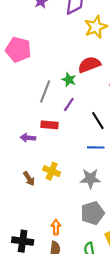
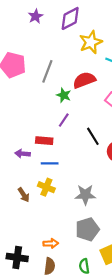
gray line: (45, 92) -> (47, 71), moved
blue line: (96, 147) -> (50, 163), moved
orange arrow: (56, 227) -> (51, 243), turned 88

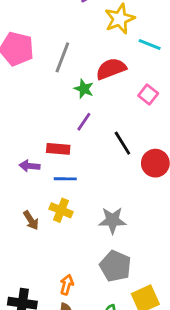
gray pentagon: (87, 229) -> (115, 266), turned -30
orange arrow: (51, 243) -> (67, 285), turned -72

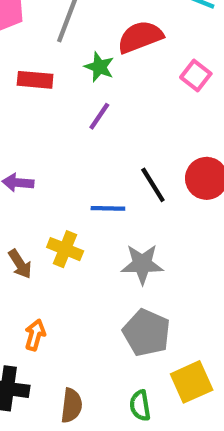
black line: (122, 143) -> (153, 185), moved
red rectangle: (58, 149) -> (35, 80), moved
blue line: (65, 179) -> (108, 208), moved
orange arrow: (67, 285) -> (35, 335), moved

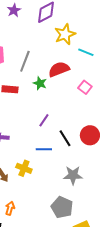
purple line: (99, 116) -> (44, 120), moved
gray star: (142, 264) -> (73, 175), moved

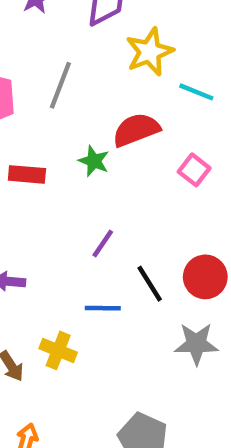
gray line: (25, 61) -> (60, 85), moved
gray star: (73, 175) -> (196, 344), moved

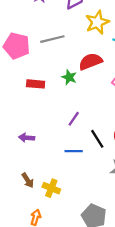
gray line: (60, 85) -> (52, 39), turned 55
yellow cross: (58, 350) -> (51, 188), moved

